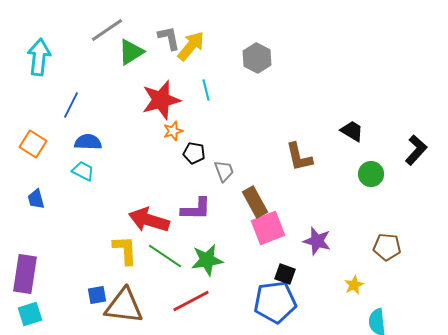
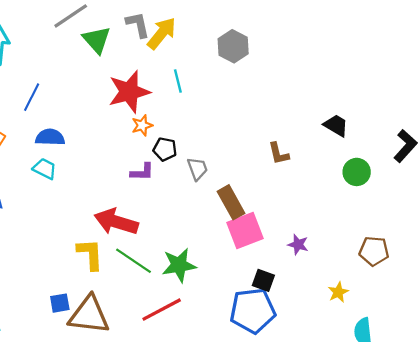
green triangle: (131, 52) -> (97, 40), turned -40
brown L-shape: (299, 157) -> (279, 154), size x0.7
purple L-shape: (196, 209) -> (142, 172), moved, size x0.7
purple star: (317, 241) -> (298, 245), size x0.7

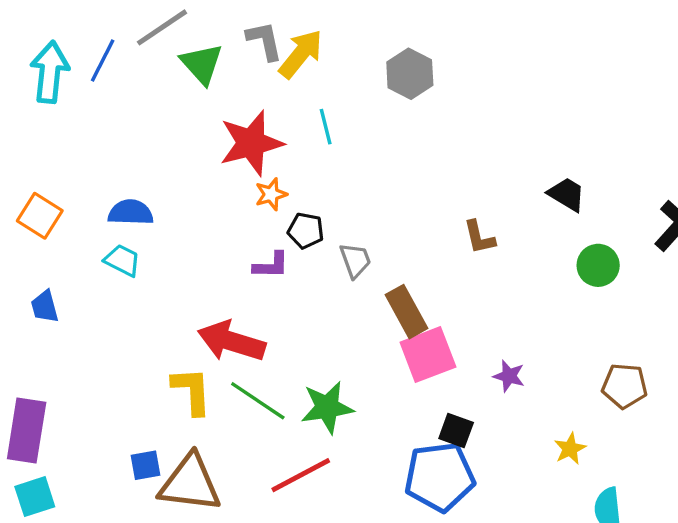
blue line: (32, 97) -> (103, 60), moved

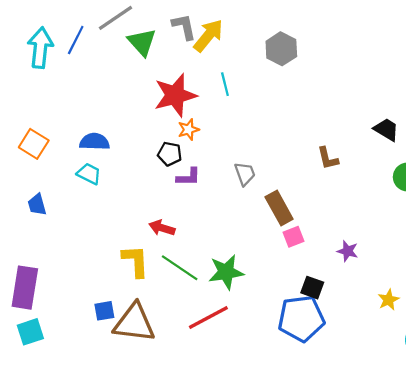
black pentagon: (306, 231) -> (170, 154), moved
red arrow: (231, 341) -> (162, 228), size x0.6
pink square: (428, 355) -> (293, 237), size x0.6

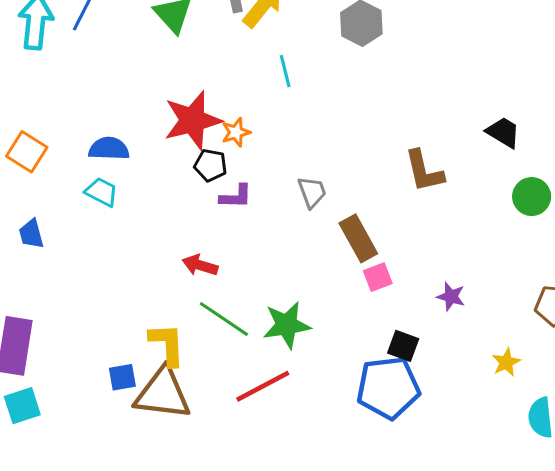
red star: (175, 95) -> (193, 120), moved
brown L-shape: (328, 158) -> (424, 171), size x1.4
yellow L-shape: (135, 261) -> (167, 344), moved

